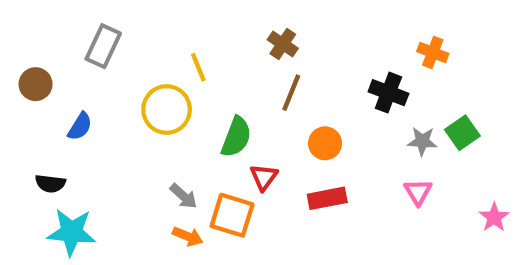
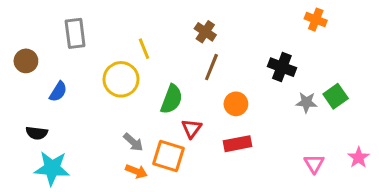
gray rectangle: (103, 46) -> (75, 33), turned -32
orange cross: (433, 52) -> (316, 20), moved
pink triangle: (418, 192) -> (314, 164), moved

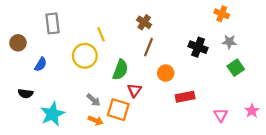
gray star: (306, 102) -> (229, 42), moved
red rectangle: (237, 144) -> (185, 97), moved
cyan star: (52, 168) -> (52, 114), moved, turned -30

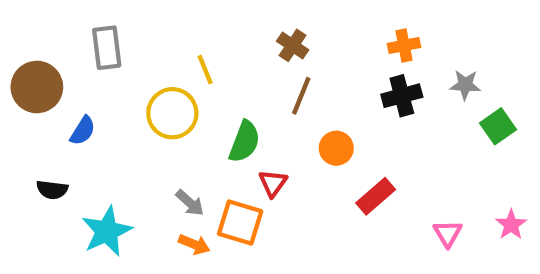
orange cross: (222, 14) -> (404, 45), moved, turned -32
brown circle: (18, 43) -> (37, 87), size x1.5
black cross: (198, 47) -> (402, 96), turned -36
green square: (236, 68) -> (498, 126), moved
red rectangle: (185, 97) -> (376, 196), turned -30

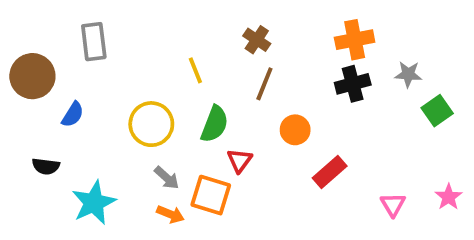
orange cross: (404, 45) -> (355, 40), size x1.4
yellow line: (205, 70) -> (195, 70), moved
yellow circle: (172, 113) -> (151, 124), moved

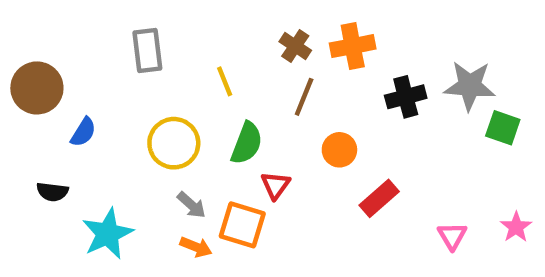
orange cross: (355, 40) -> (353, 46), moved
gray rectangle: (94, 42) -> (147, 50), moved
gray star: (408, 74) -> (470, 86), size x1.6
green square: (437, 111) -> (503, 128), turned -36

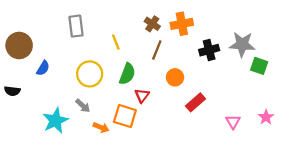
black semicircle: (52, 192) -> (12, 91), moved
gray arrow: (191, 205) -> (83, 106), moved

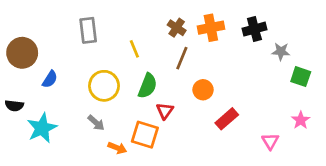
gray star: (242, 44) -> (281, 51), size x0.6
black cross: (209, 50) -> (254, 29), moved
pink star: (266, 117) -> (301, 120), moved
cyan star: (56, 121) -> (42, 128), moved

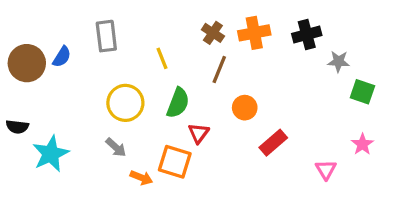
blue semicircle: (50, 79) -> (62, 57), moved

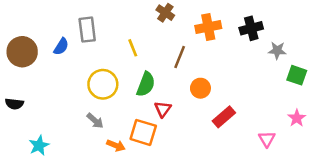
brown cross: (213, 33) -> (165, 13), moved
blue semicircle: (62, 57) -> (61, 47), moved
cyan star: (51, 154) -> (39, 145), moved, size x0.7

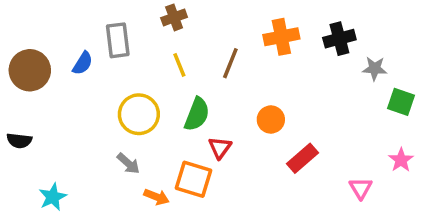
brown cross: (165, 13) -> (174, 17), moved, turned 36
brown line: (180, 57) -> (230, 63), moved

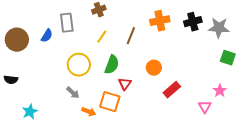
yellow line: (179, 65) -> (102, 37), turned 56
gray star: (375, 68) -> (219, 28), moved, size x1.5
pink star: (401, 160) -> (220, 91), moved

